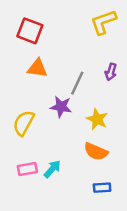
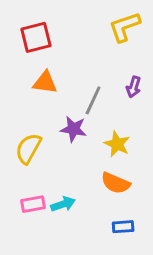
red square: (30, 31) -> (36, 37), turned -35
cyan arrow: (52, 169) -> (63, 204), turned 30

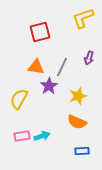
red square: (36, 37) -> (40, 32), moved
orange triangle: (45, 82) -> (36, 67), moved
purple star: (73, 129) -> (49, 86), turned 30
yellow star: (117, 144) -> (78, 96), turned 30

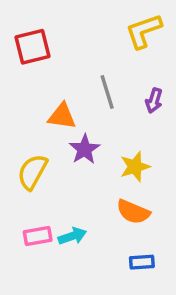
red square: (40, 32) -> (32, 47), moved
gray line: (62, 67) -> (107, 92), moved, turned -42

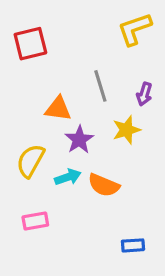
yellow star: (135, 167) -> (126, 130), moved
orange semicircle: (133, 212) -> (104, 185), moved
cyan arrow: (72, 236) -> (68, 177), moved

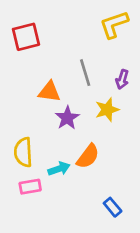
yellow semicircle: (30, 161) -> (23, 152), moved, turned -32
cyan arrow: (68, 177) -> (59, 169), moved
orange semicircle: (104, 185) -> (88, 156), turned -76
blue rectangle: (133, 245) -> (113, 207), turned 54

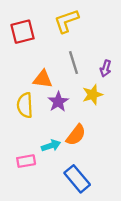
yellow L-shape: (114, 24) -> (66, 21), moved
yellow semicircle: (23, 152) -> (25, 105), moved
blue rectangle: (113, 207) -> (77, 179), moved, size x1.6

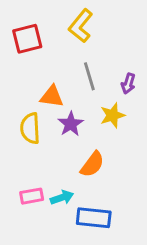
yellow L-shape: (66, 21) -> (81, 26), turned -32
cyan arrow: (51, 146) -> (62, 198), moved
blue rectangle: (77, 179) -> (94, 218), turned -44

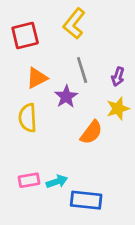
orange triangle: (52, 97) -> (37, 78), moved, turned -35
yellow star: (112, 115) -> (118, 109), moved
purple star: (71, 124) -> (66, 97), moved
orange semicircle: (92, 164) -> (91, 132), moved

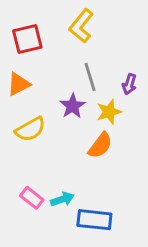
orange triangle: (37, 78) -> (19, 84), moved
yellow star: (118, 109) -> (109, 112), moved
yellow semicircle: (28, 118) -> (30, 129), turned -116
pink rectangle: (29, 180) -> (32, 198), turned 48

